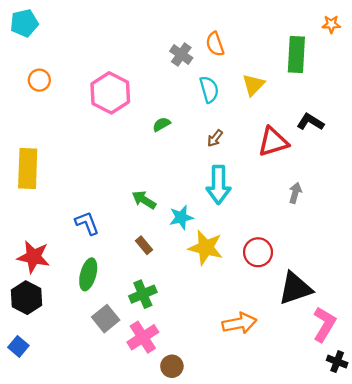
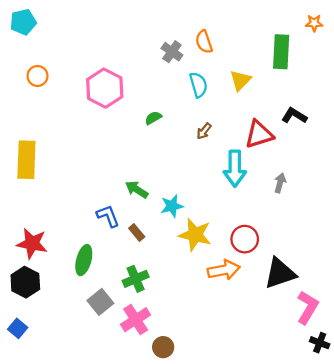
cyan arrow: (218, 185) -> (235, 169), moved
blue L-shape: (87, 223) -> (108, 216), moved
orange arrow: (239, 323) -> (224, 270), moved

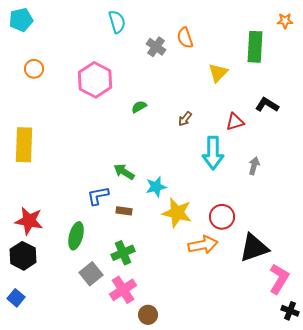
cyan semicircle: (198, 85) -> (117, 22), moved
red triangle: (259, 134) -> (235, 122), size x0.7
blue L-shape: (108, 216) -> (98, 196), turned -80
brown rectangle: (137, 232) -> (124, 211), turned -42

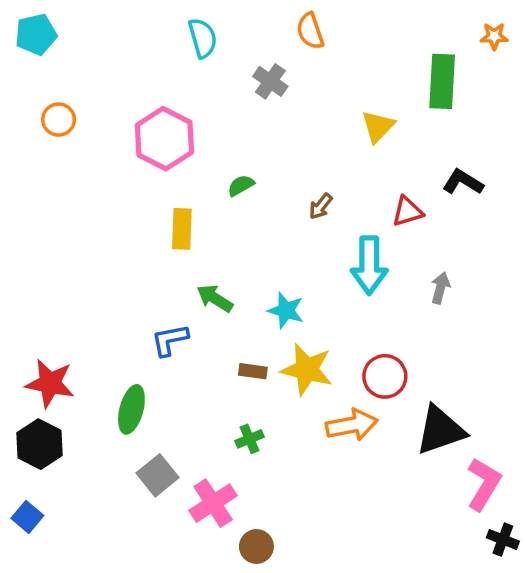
orange semicircle: (185, 38) -> (310, 31), moved
yellow rectangle: (24, 145) -> (182, 229), moved, size x0.7
cyan star: (156, 187) -> (286, 310), moved, turned 30
brown rectangle: (124, 211) -> (253, 371), moved
green cross: (123, 253) -> (249, 439), moved, size x0.7

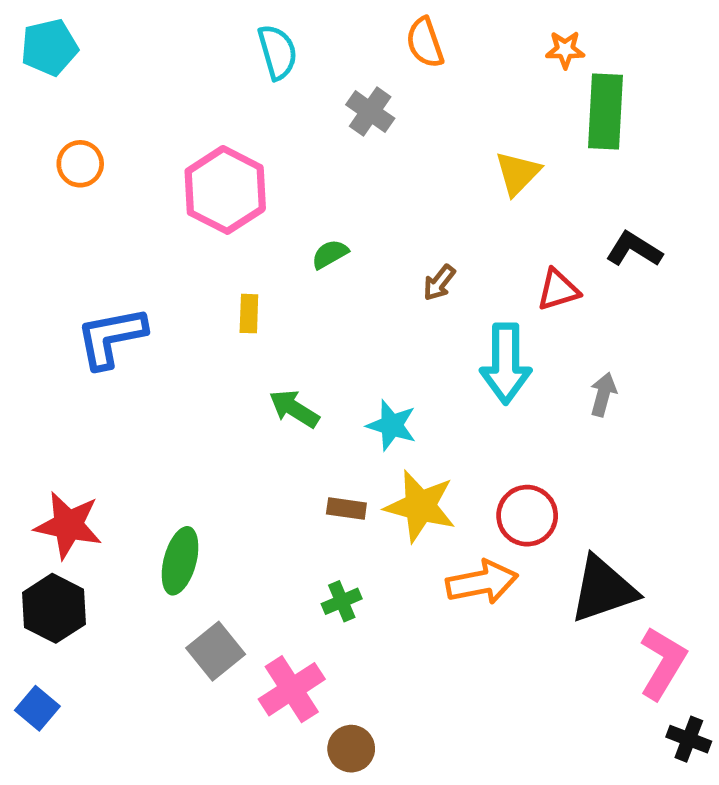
orange star: (494, 36) -> (565, 50), moved
yellow rectangle: (182, 229) -> (249, 314), size x0.7
blue L-shape: (170, 340) -> (111, 337), moved, size x1.4

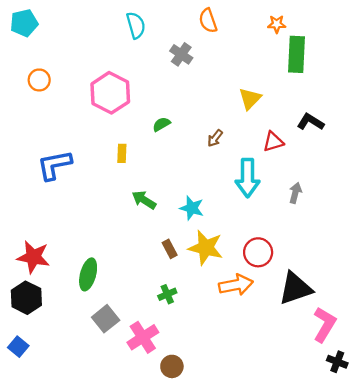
yellow triangle: (518, 173) -> (250, 99), moved
brown rectangle: (346, 509) -> (170, 249), turned 54

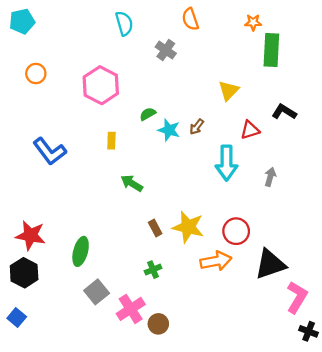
blue L-shape: (54, 165) -> (50, 151), turned -116
cyan star: (192, 208) -> (169, 130), moved
brown circle: (172, 366) -> (158, 324), moved

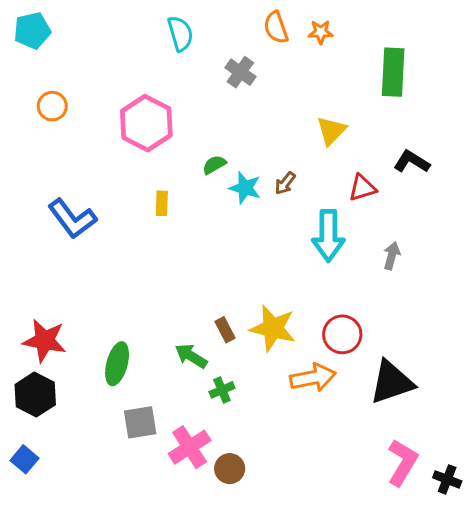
orange star: (253, 22) -> (321, 32), moved
green arrow: (132, 183) -> (191, 356), moved
gray square: (97, 292) -> (140, 422), turned 30
pink L-shape: (297, 297) -> (402, 462), moved

